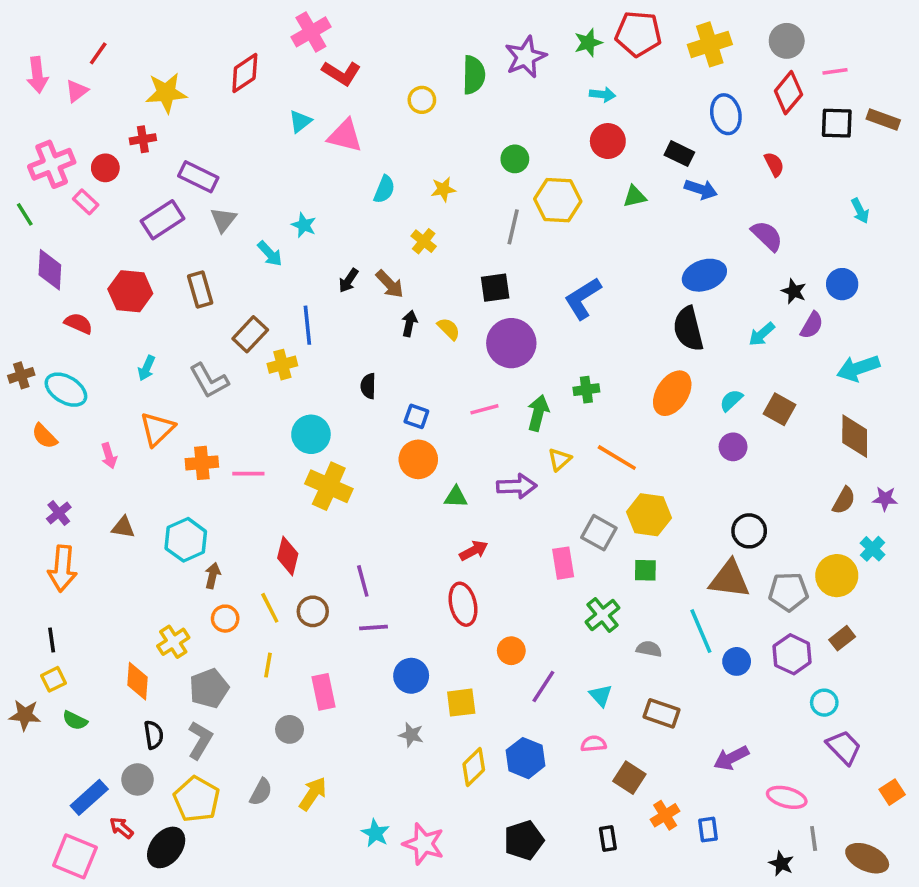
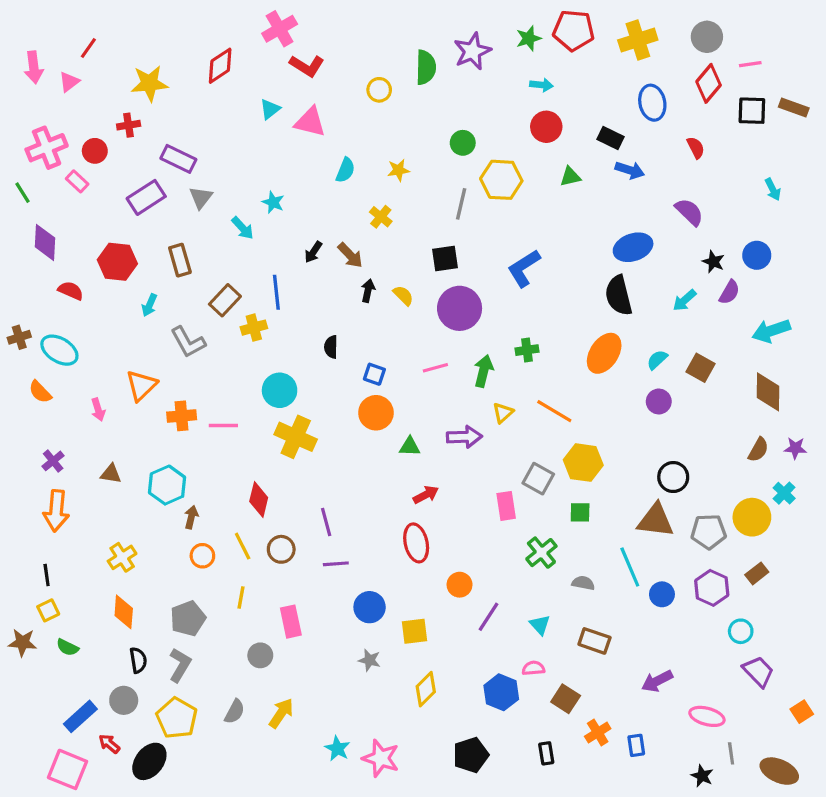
cyan arrow: (146, 368) -> (149, 305), moved
yellow cross: (173, 642) -> (122, 557), moved
blue hexagon: (526, 758) -> (501, 692), moved

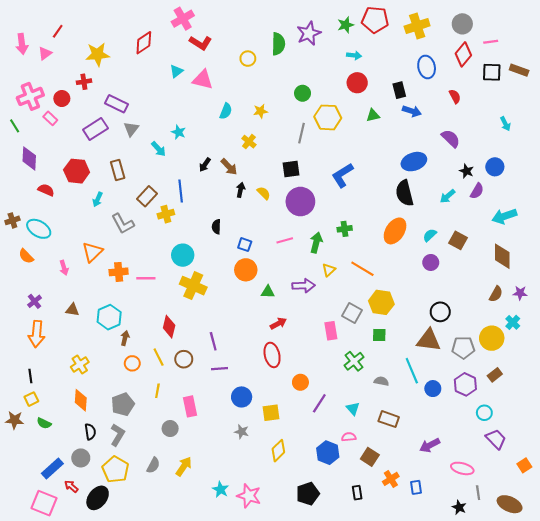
black rectangle: (611, 138) -> (399, 90), turned 49

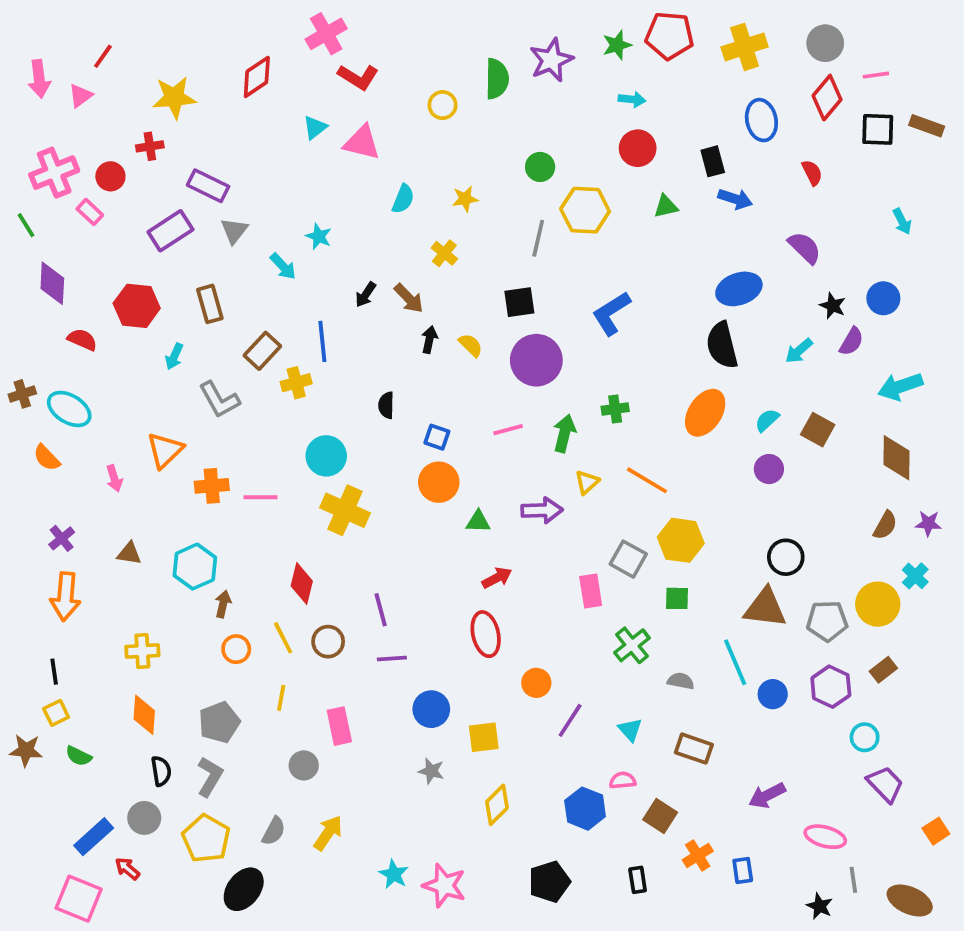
yellow cross: (80, 364) -> (142, 651), turned 30
black ellipse: (98, 498) -> (244, 889), moved

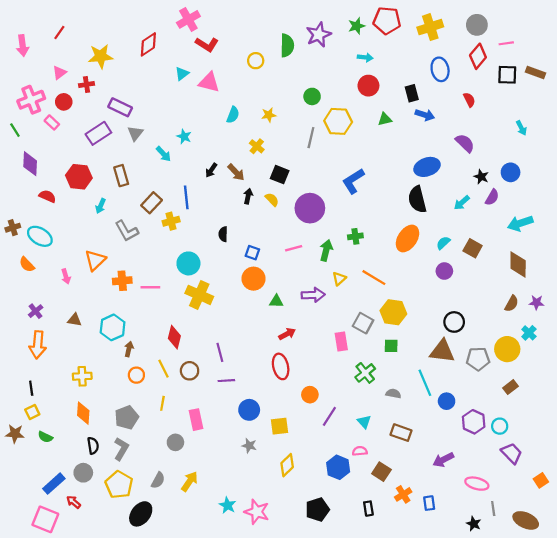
pink triangle: (80, 96) -> (59, 73), moved
black square: (519, 302) -> (280, 175), moved, turned 30
purple hexagon: (831, 687) -> (474, 422), moved

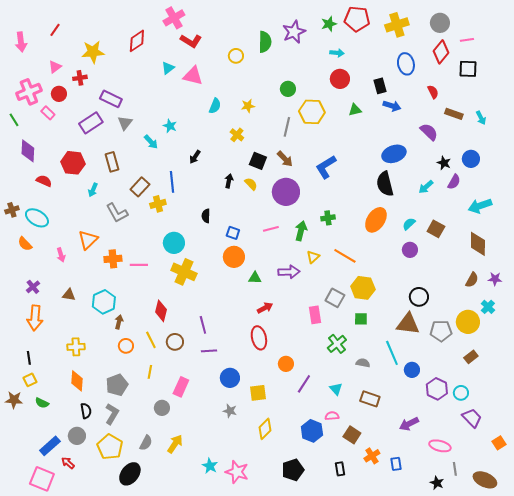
brown rectangle: (535, 73) -> (454, 114), moved
brown arrow: (236, 172) -> (285, 159), moved
pink rectangle: (196, 420) -> (181, 387), turned 36

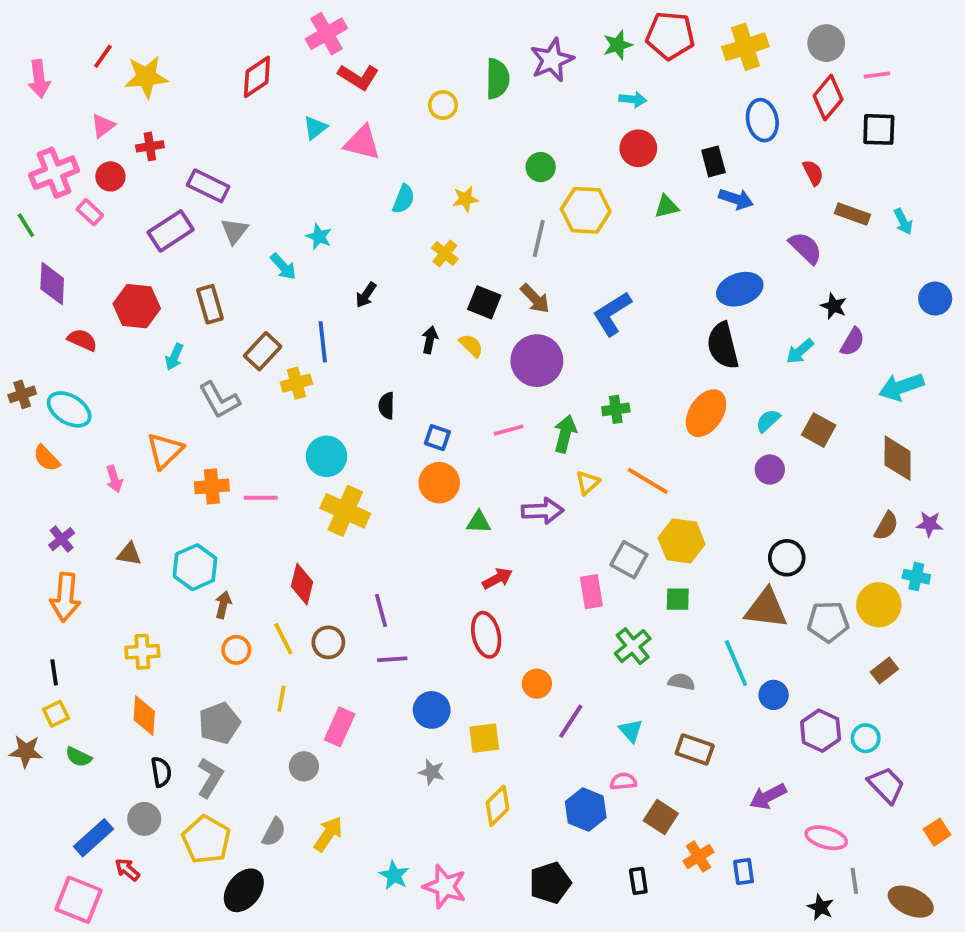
yellow star: (93, 52) -> (146, 77), moved
blue circle: (471, 159) -> (935, 299), moved
cyan cross: (488, 307) -> (916, 577), turned -32

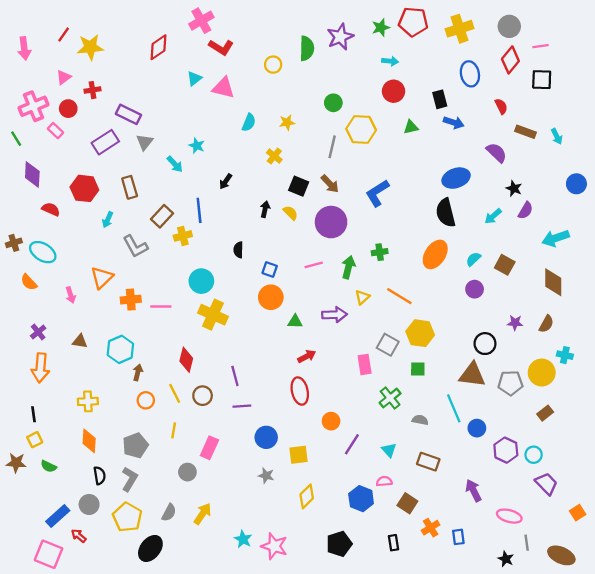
purple star: (930, 524) -> (515, 323), moved
purple arrow: (768, 796) -> (473, 491), turned 90

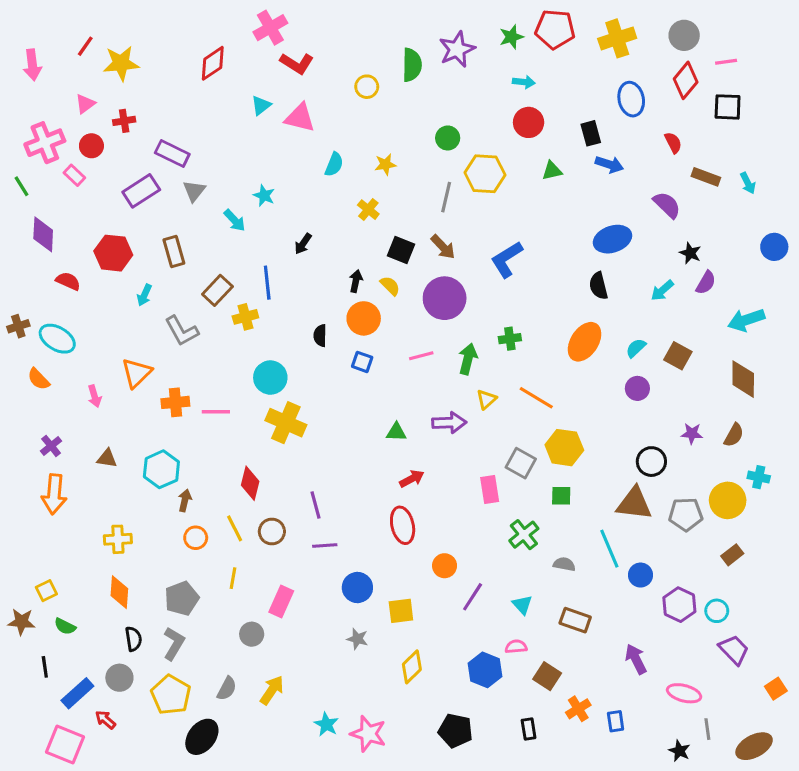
black semicircle: (446, 213) -> (599, 286), size x0.7
orange circle: (271, 297) -> (364, 318), moved
black line: (34, 414) -> (45, 667), moved
black pentagon: (339, 544) -> (455, 731), turned 30
brown ellipse: (561, 555) -> (754, 746), turned -52

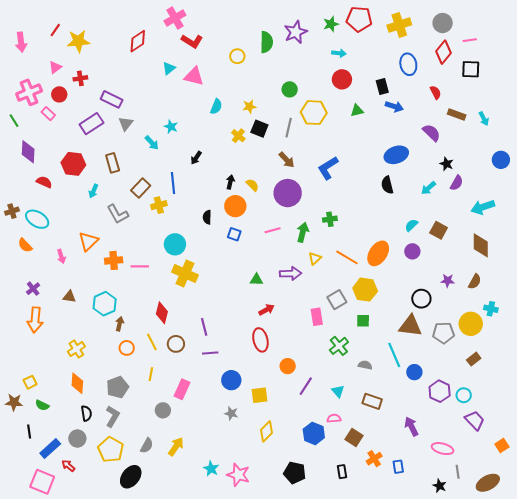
black square: (401, 250) -> (259, 129), moved
orange ellipse: (585, 342) -> (378, 253), moved
gray square: (521, 463) -> (337, 300), turned 30
yellow cross: (118, 539) -> (76, 349), turned -30

